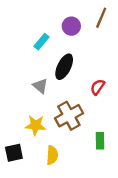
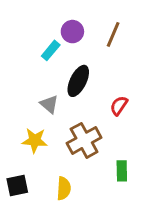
brown line: (101, 18) -> (113, 34), moved
purple circle: (71, 26) -> (72, 32), moved
yellow star: (35, 125) -> (35, 140), moved

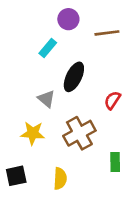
purple circle: (72, 32) -> (68, 19), moved
brown line: (113, 34) -> (107, 33), turned 60

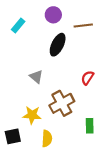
cyan rectangle: (48, 48) -> (18, 25), moved
black ellipse: (74, 77) -> (58, 45), moved
yellow star: (33, 133) -> (32, 115), moved

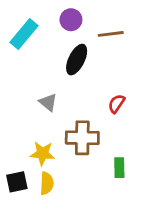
cyan rectangle: (18, 25) -> (24, 34), size x1.5
brown cross: (62, 103) -> (82, 138), turned 30
yellow semicircle: (47, 139) -> (47, 183), moved

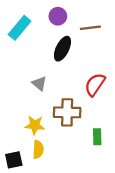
red semicircle: (116, 104) -> (95, 85), size x1.5
black square: (17, 182) -> (14, 160), moved

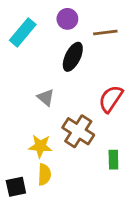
brown cross: (67, 112) -> (78, 131), turned 32

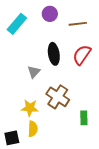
black ellipse: (73, 57) -> (54, 54), moved, turned -35
gray triangle: (46, 97) -> (34, 72), turned 32
red semicircle: (111, 99) -> (82, 55), moved

